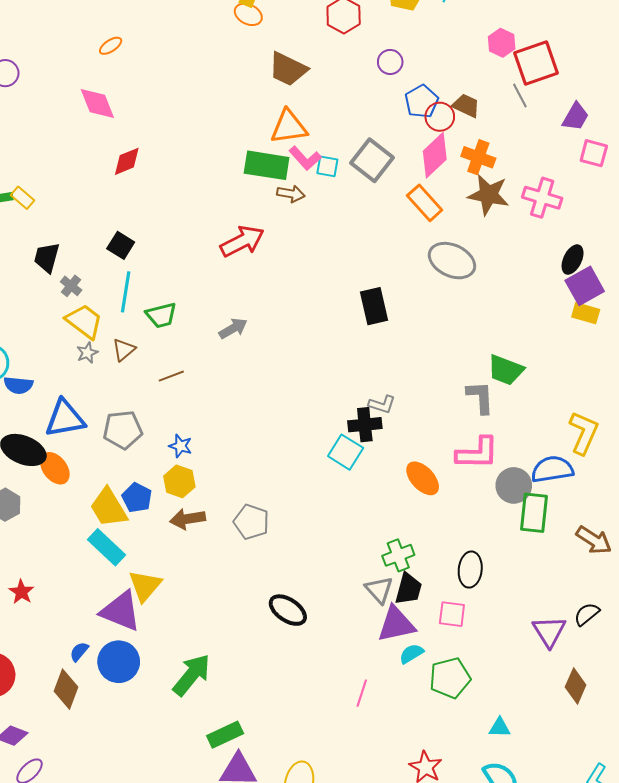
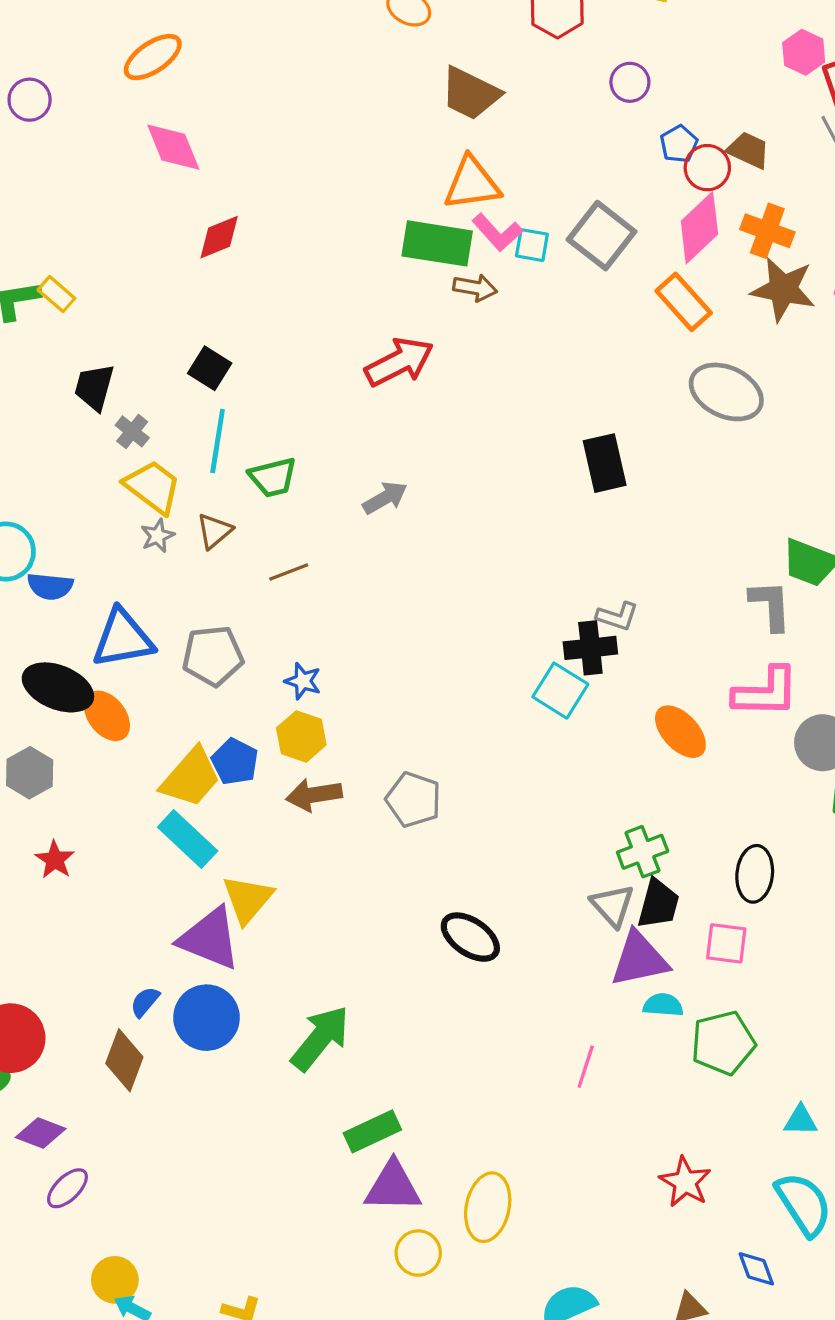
orange ellipse: (111, 46) -> (153, 57), moved, size x1.6
blue pentagon: (422, 101) -> (679, 144), size x0.7
yellow trapezoid: (109, 508) -> (191, 777), turned -108
red star: (21, 592) -> (55, 860), moved
cyan semicircle: (411, 654) -> (663, 1005), turned 35

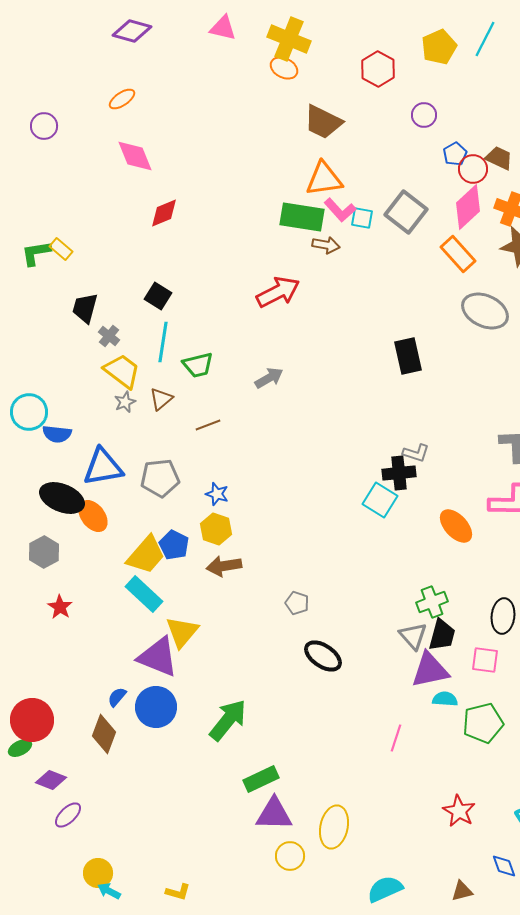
orange ellipse: (153, 57) -> (122, 99), size x0.7
gray pentagon: (413, 800) -> (297, 603), moved, size x0.7

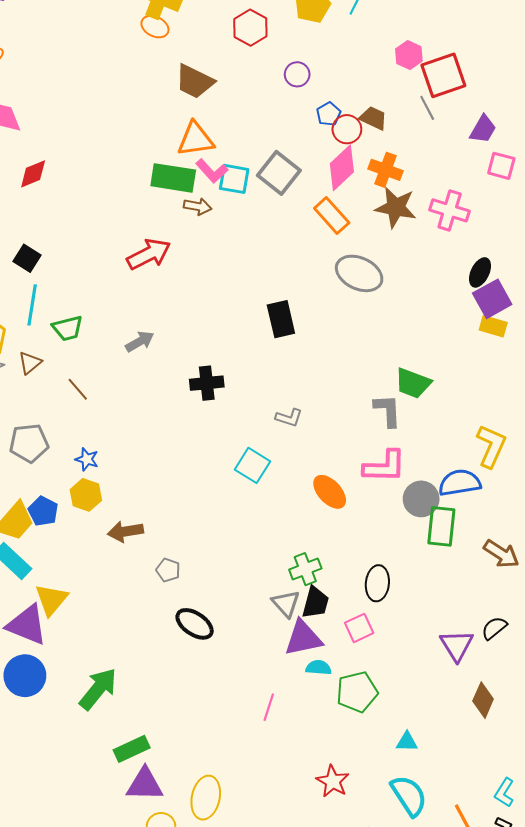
cyan square: (362, 218) -> (234, 179), size x1.4
brown line: (208, 425) -> (78, 389), turned 70
black cross: (399, 473) -> (207, 383), moved
brown arrow: (224, 566) -> (125, 531), moved
pink square: (485, 660) -> (359, 628), turned -32

